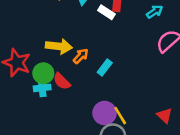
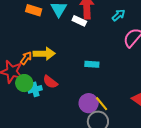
orange arrow: (81, 56) -> (26, 58), moved
cyan rectangle: (105, 67) -> (92, 64), moved, turned 64
green circle: (43, 73) -> (24, 83), moved

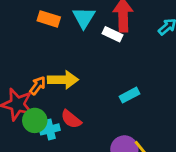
cyan rectangle: (92, 64) -> (129, 95), turned -32

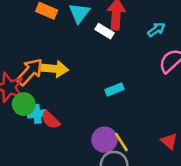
orange arrow: (38, 86) -> (30, 72), size x1.6
red semicircle: (71, 119) -> (51, 120), moved

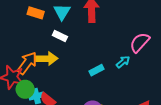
cyan arrow: (156, 29) -> (123, 62), moved
white rectangle: (104, 31) -> (60, 36), moved

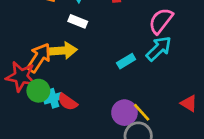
pink semicircle: (140, 43) -> (161, 21), moved
cyan arrow: (123, 62) -> (159, 49), size x1.5

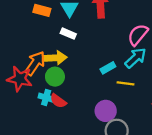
green circle: (38, 91) -> (55, 77), moved
cyan cross: (53, 98) -> (46, 98), turned 32
yellow line: (142, 112) -> (126, 83), moved, turned -42

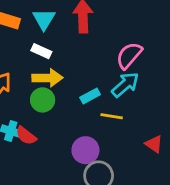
yellow arrow: (55, 58) -> (47, 78), moved
green circle: (55, 77) -> (43, 100), moved

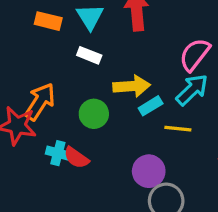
yellow arrow: (47, 78) -> (132, 86), moved

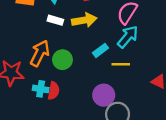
yellow arrow: (132, 86) -> (84, 20), moved
orange arrow: (40, 102) -> (40, 53), moved
red semicircle: (76, 158) -> (54, 91), turned -108

